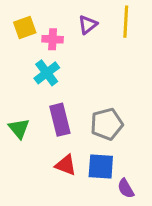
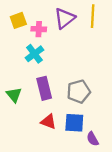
purple triangle: (88, 25) -> (65, 18), size x1.5

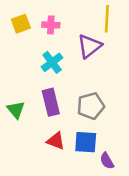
purple triangle: (65, 18) -> (89, 46), moved
pink cross: (39, 29) -> (51, 25), moved
cyan cross: (34, 54) -> (52, 62), moved

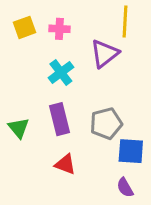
blue square: (86, 142) -> (131, 151), moved

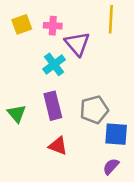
purple triangle: (105, 54) -> (77, 44), moved, turned -32
purple semicircle: (125, 188) -> (111, 166), turned 72

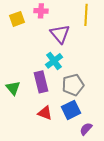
pink cross: (53, 26) -> (41, 11), moved
cyan cross: (54, 64) -> (54, 61), moved
blue square: (116, 134) -> (71, 110), moved, turned -30

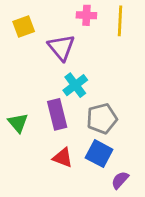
pink cross: (41, 11) -> (86, 15), moved
purple triangle: (60, 34) -> (61, 47), moved
blue square: (71, 110) -> (99, 154), turned -36

